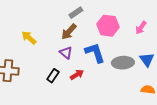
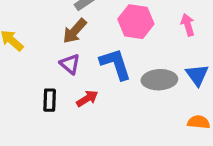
pink arrow: (141, 28) -> (188, 25), turned 128
black rectangle: (53, 76) -> (50, 100), turned -32

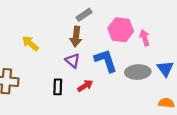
pink arrow: (188, 25) -> (145, 38), moved
brown arrow: (75, 31) -> (76, 37), turned -36

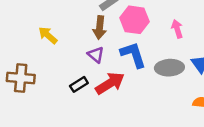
pink hexagon: (121, 30) -> (135, 20), moved
red arrow: (85, 86) -> (110, 83), size x1.6
black rectangle: (58, 87) -> (79, 84), turned 56

